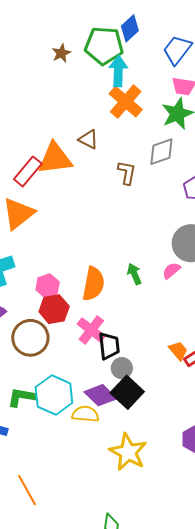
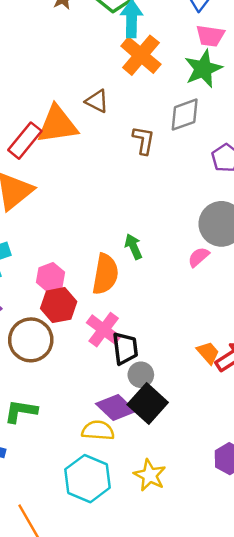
green arrow: (134, 274) -> (133, 247), moved
cyan hexagon: (54, 395) -> (88, 479), moved
yellow star: (128, 452) -> (150, 475), size x0.7

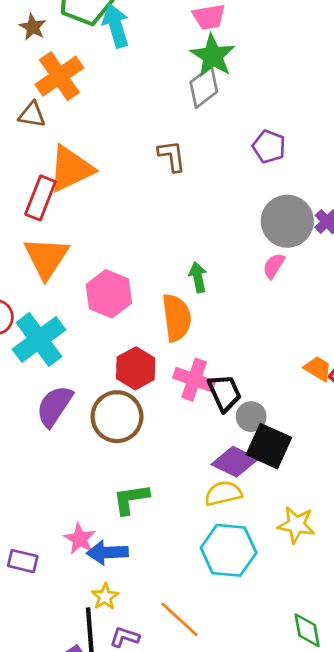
orange cross: (141, 55) -> (59, 76), moved, turned 33
brown triangle: (97, 101) -> (32, 115), moved
gray diamond: (185, 115) -> (204, 87), moved
green arrow: (133, 247) -> (198, 277), turned 30
pink hexagon: (50, 277) -> (109, 294), moved, size x1.4

